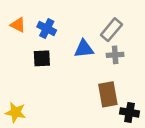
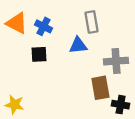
orange triangle: (18, 25) -> (17, 23), size x1.5
gray rectangle: (111, 30) -> (91, 22), moved, turned -50
gray cross: (115, 55) -> (116, 61), moved, size x1.5

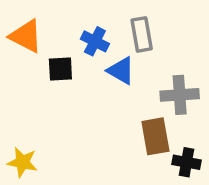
blue cross: (43, 26) -> (95, 41), moved
blue triangle: (78, 45) -> (121, 71), turned 36
black square: (39, 54) -> (60, 69), moved

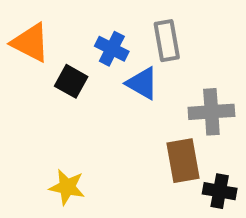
black square: (60, 69) -> (71, 81), turned 32
yellow star: (22, 162) -> (67, 187), moved

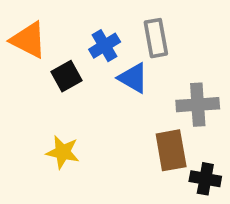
blue cross: (112, 49) -> (105, 46), turned 32
black square: (71, 81) -> (66, 76), turned 32
yellow star: (67, 187) -> (63, 152), moved

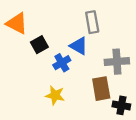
blue cross: (105, 46) -> (62, 63), moved
yellow star: (63, 152) -> (55, 95), moved

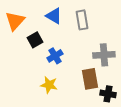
orange triangle: (17, 23) -> (15, 21), turned 45
blue triangle: (79, 46) -> (54, 16), moved

